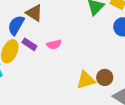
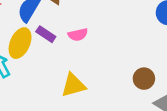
yellow triangle: (86, 80) -> (73, 85), moved

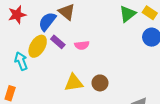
brown circle: (144, 79) -> (100, 83), moved

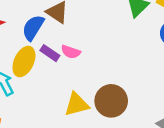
pink semicircle: (82, 45) -> (71, 52), moved, turned 32
brown circle: (100, 83) -> (111, 101), size x1.5

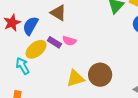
blue semicircle: (33, 28) -> (30, 26), moved
yellow ellipse: (24, 62) -> (36, 49), turned 30

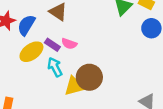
cyan arrow: (23, 66) -> (55, 67), moved
brown circle: (100, 75) -> (89, 77), moved

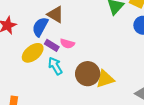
blue semicircle: (26, 25) -> (40, 27), moved
yellow triangle: (74, 86) -> (105, 79), moved

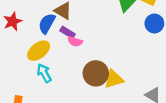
purple rectangle: (52, 45) -> (67, 32), moved
cyan arrow: (55, 66) -> (44, 73), moved

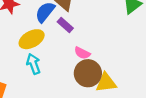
pink semicircle: (75, 41) -> (82, 53), moved

